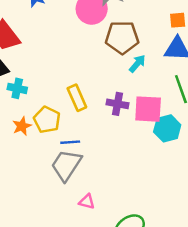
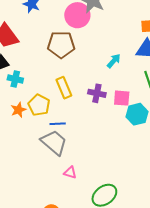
brown pentagon: (122, 37) -> (61, 45), moved
pink square: (148, 109) -> (122, 98), size x0.7
gray trapezoid: (66, 165) -> (54, 142), turned 96

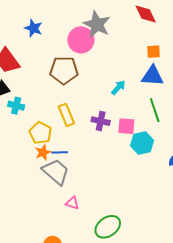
orange star: (18, 110) -> (43, 152), moved

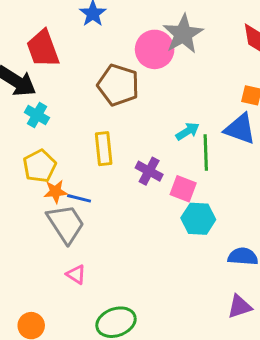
green line: (155, 110) -> (206, 153), moved
yellow pentagon: (40, 133) -> (40, 166), moved

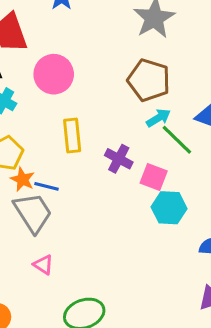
pink circle: (155, 49) -> (54, 74), moved
brown pentagon: (118, 85) -> (149, 80), moved
green line: (206, 153) -> (177, 140), turned -44
orange star: (55, 192) -> (22, 179), turned 30

